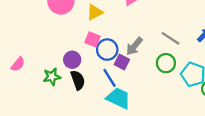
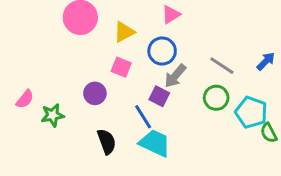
blue circle: (107, 50) -> (162, 51), moved
green star: (52, 77) -> (53, 115), moved
black semicircle: (78, 80) -> (107, 142), moved

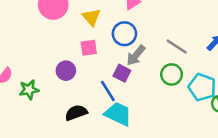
yellow triangle: (124, 32) -> (91, 17), turned -42
pink square: (121, 67) -> (89, 48), turned -30
black semicircle: (107, 142) -> (76, 113), turned -90

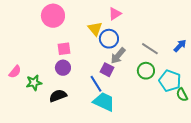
yellow triangle: (91, 17) -> (95, 29), moved
pink square: (89, 48) -> (64, 49), moved
black semicircle: (76, 113) -> (58, 96), moved

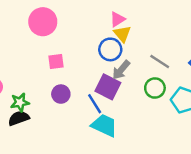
yellow triangle: (95, 29) -> (122, 34), moved
purple circle: (63, 68) -> (61, 94), moved
purple square: (107, 70) -> (108, 87), size x1.5
black semicircle: (58, 96) -> (19, 118), moved

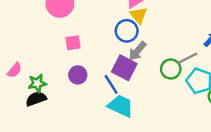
gray line: (160, 61) -> (187, 58), moved, turned -60

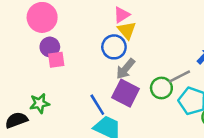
purple square: (124, 68) -> (126, 93), moved
purple circle: (78, 75) -> (50, 47), moved
green star: (37, 83) -> (40, 103), moved

